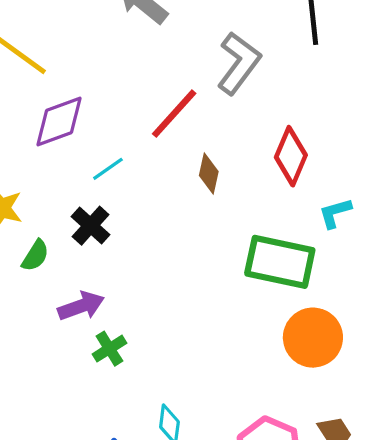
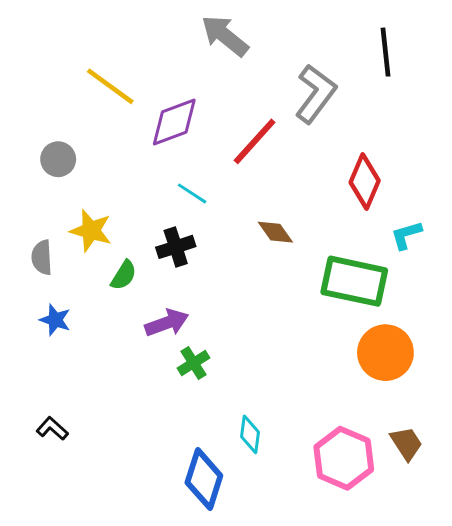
purple diamond: (59, 121) -> (174, 122), moved
cyan line: (108, 169) -> (192, 193), turned 68
brown diamond: (209, 174) -> (275, 232), moved, turned -48
black cross: (91, 226) -> (176, 247), turned 30

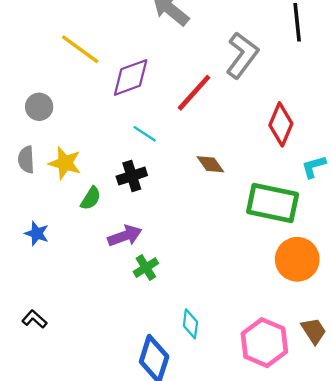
gray semicircle: (42, 257) -> (26, 160), moved

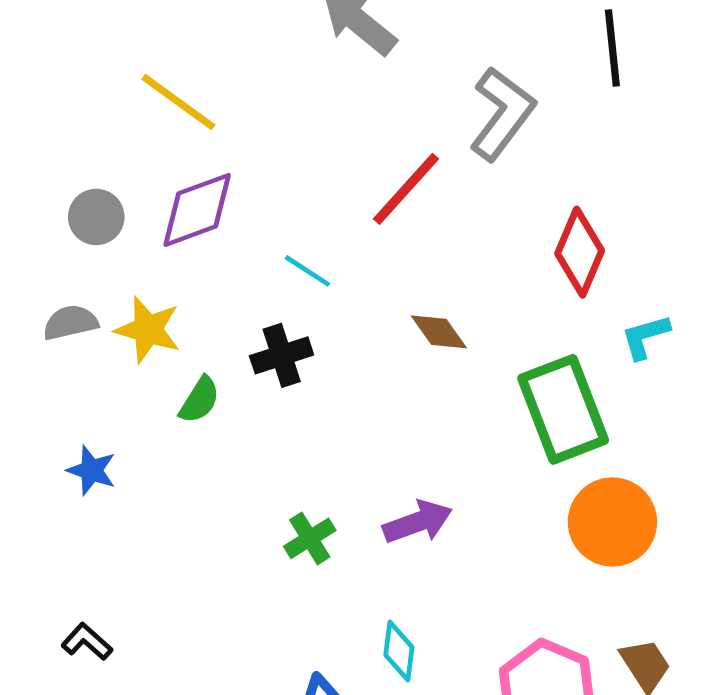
purple diamond: (131, 77) -> (197, 210), moved
gray semicircle: (26, 160) -> (70, 323), turned 80
green rectangle: (273, 203) -> (563, 409), turned 57
purple arrow: (125, 236) -> (418, 522), moved

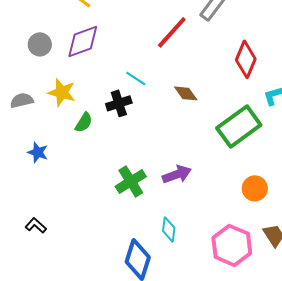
cyan line: (307, 271) -> (136, 78), moved
gray semicircle: (70, 323) -> (22, 100), moved
green rectangle: (563, 409) -> (239, 126), turned 75
orange circle: (612, 522) -> (255, 188), moved, size x0.7
green cross: (310, 538) -> (131, 181), size x1.4

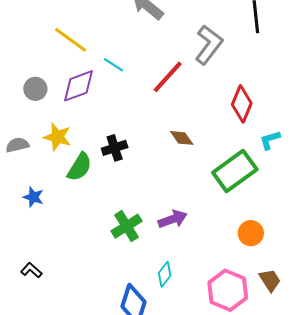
cyan line: (136, 78) -> (114, 65), moved
green semicircle: (84, 122) -> (79, 167), size x1.4
cyan diamond: (169, 229) -> (165, 274), turned 30

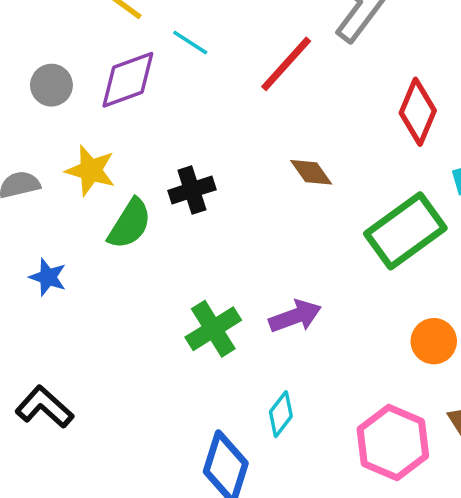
black L-shape: (31, 270) -> (44, 407), size x1.5

